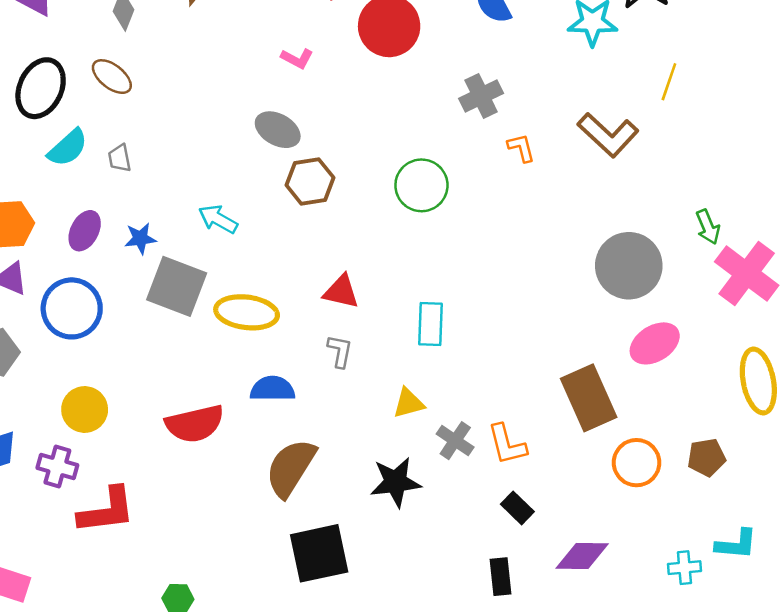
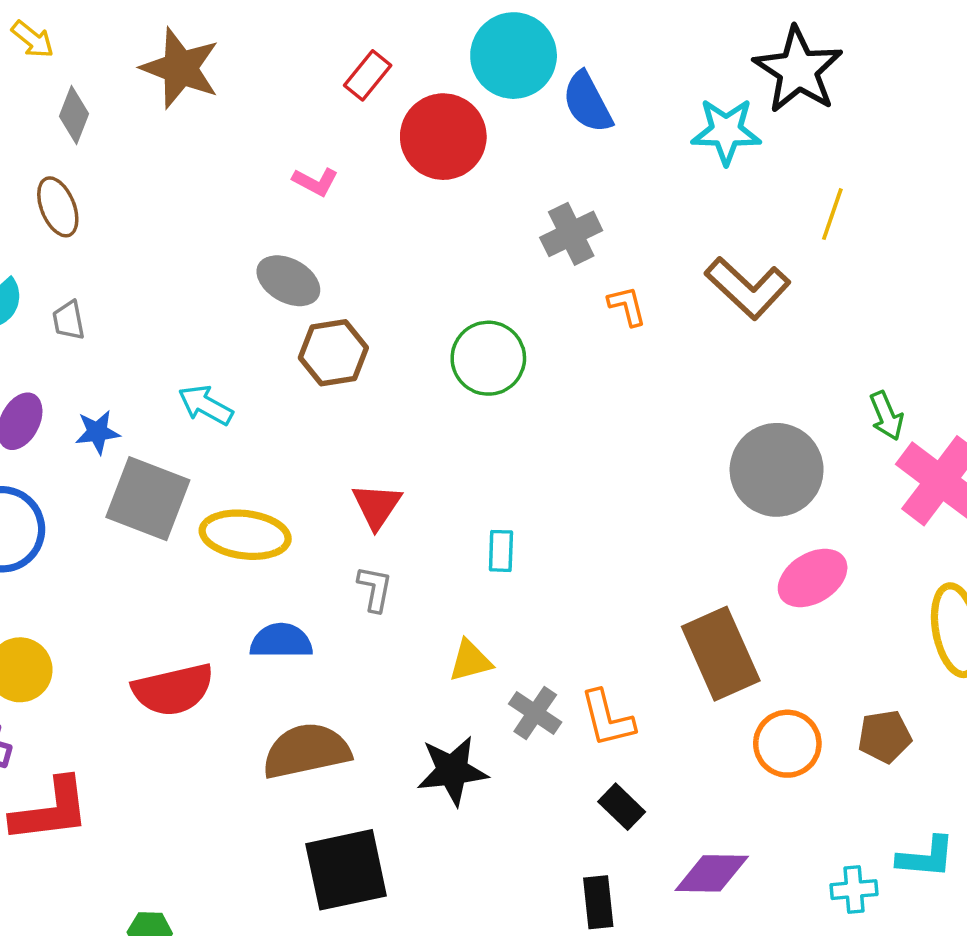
brown ellipse: (112, 77) -> (58, 207), turned 30
red triangle: (341, 292) -> (377, 506), turned 51
cyan rectangle: (431, 324) -> (501, 551), size x0.7
brown semicircle: (291, 468) -> (306, 751), turned 46

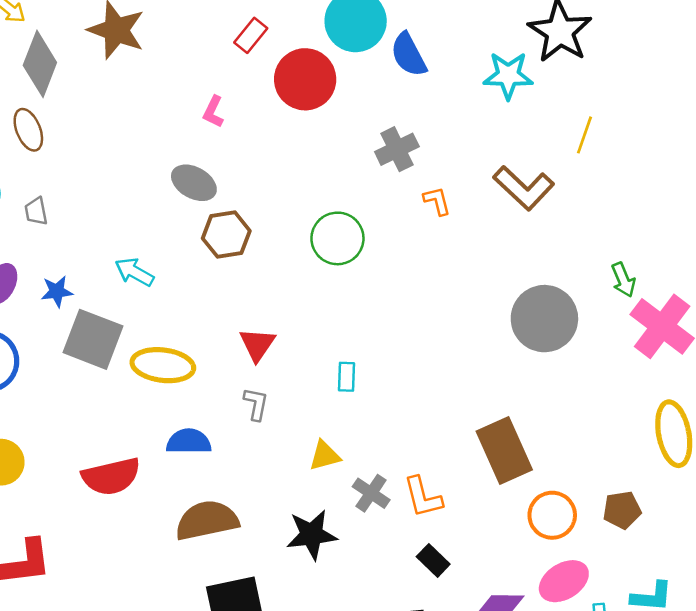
gray diamond: (74, 115) -> (40, 64), size x1.6
pink L-shape: (315, 182) -> (213, 112), turned 88
pink ellipse: (813, 578) -> (564, 581), moved

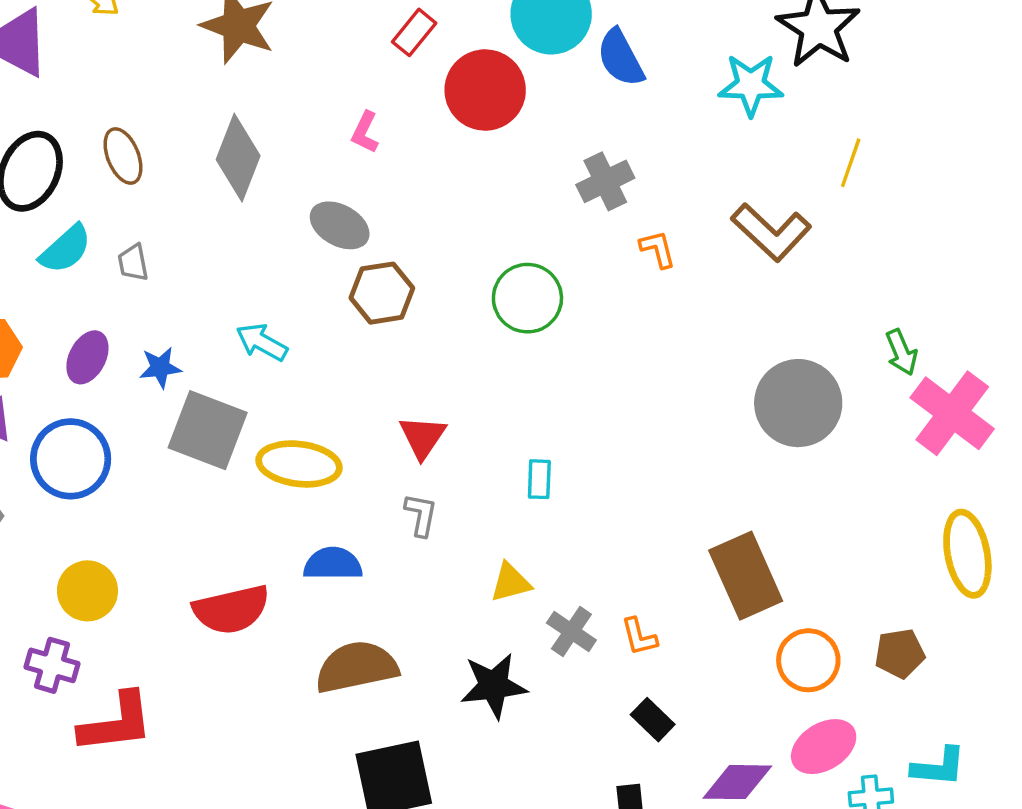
gray diamond: (40, 64) -> (238, 158), moved
orange L-shape: (423, 497) -> (639, 637), size x0.7

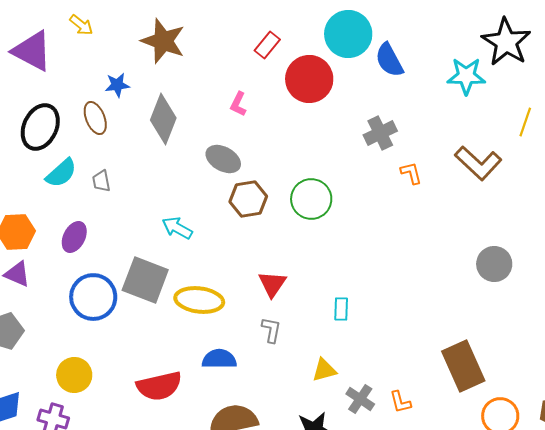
green circle: (527, 298) -> (311, 199), moved
blue star: (160, 368) -> (117, 85), moved
gray circle: (798, 403) -> (494, 264), size x0.7
blue circle: (71, 459) -> (93, 297), moved

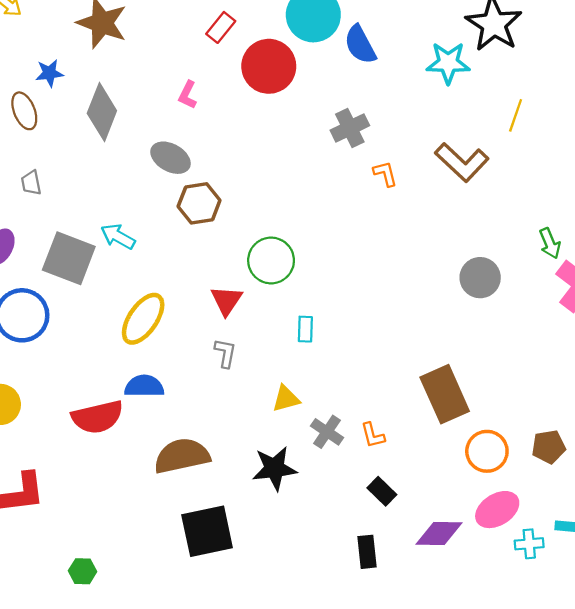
green circle: (311, 199) -> (271, 260), moved
gray square: (145, 280) -> (69, 258), moved
yellow ellipse: (199, 300) -> (143, 319), turned -63
blue semicircle: (219, 359) -> (144, 386), moved

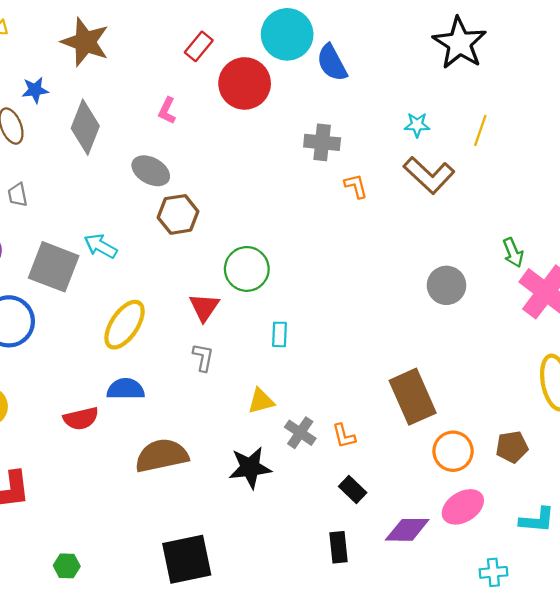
cyan star: (448, 63) -> (417, 125), moved, size x0.6
gray cross: (350, 128) -> (322, 142), turned 32
red semicircle: (97, 417) -> (81, 418), size x0.7
black square: (207, 531) -> (187, 559), moved
cyan cross: (529, 544) -> (493, 572), moved

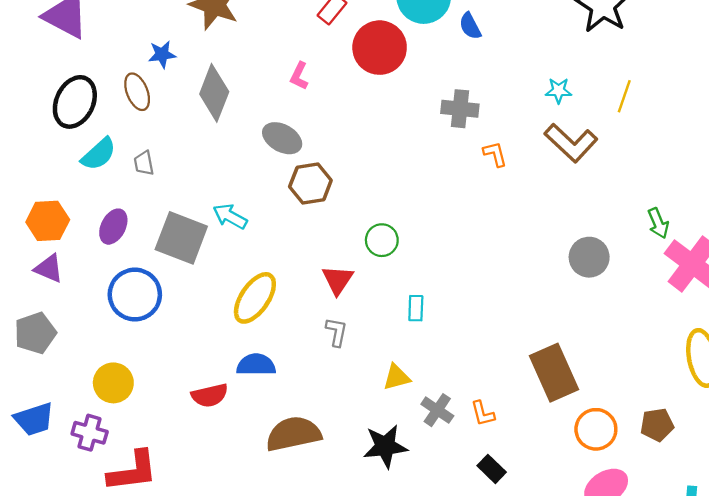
blue semicircle: (332, 63) -> (470, 26), size x0.7
green circle: (247, 269) -> (382, 240), size x0.7

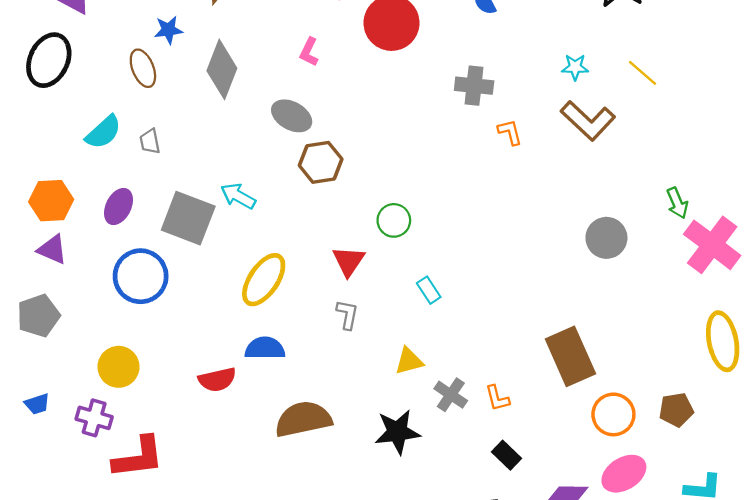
yellow line: (624, 96) -> (642, 73), turned -68
black ellipse: (75, 102) -> (49, 60), moved
cyan rectangle: (416, 308) -> (429, 290), turned -35
blue trapezoid: (34, 419) -> (37, 404), size x0.6

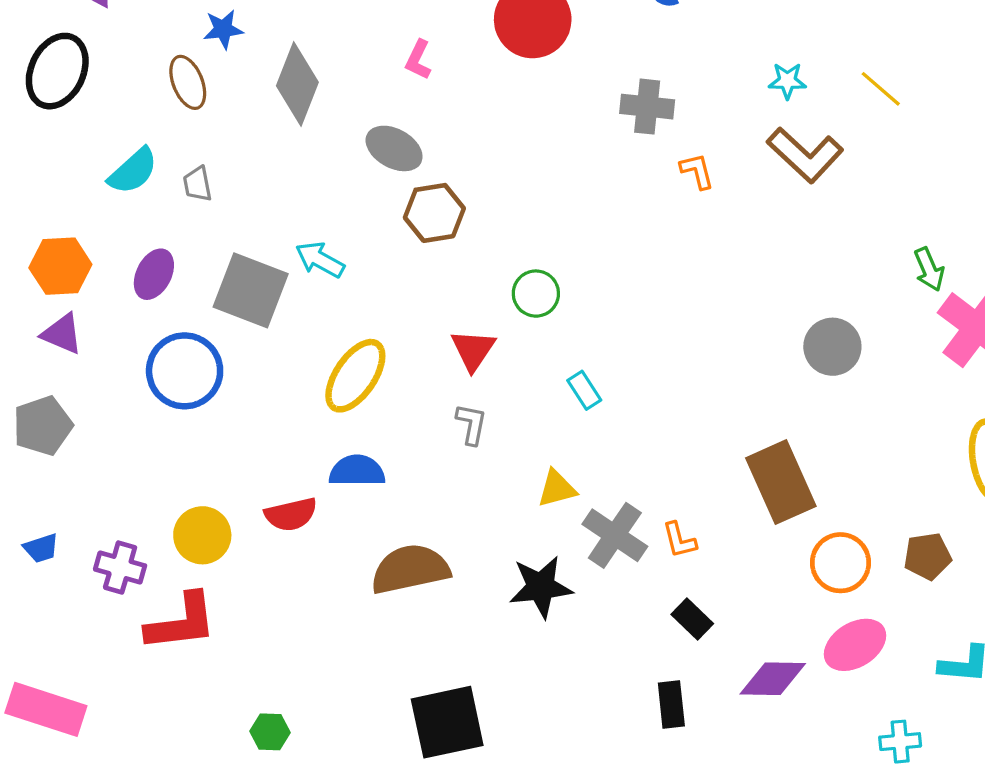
gray circle: (606, 238) -> (832, 347), moved
yellow circle: (118, 367) -> (202, 535), moved
gray cross: (451, 395) -> (615, 535), size x1.4

